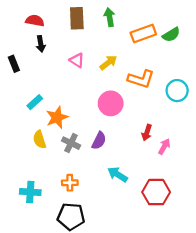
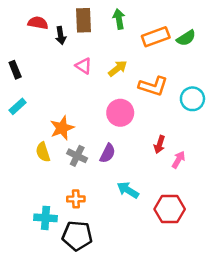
black arrow: (41, 44) -> (61, 35), moved
cyan rectangle: (35, 102) -> (18, 106), moved
cyan cross: (30, 192) -> (45, 218), moved

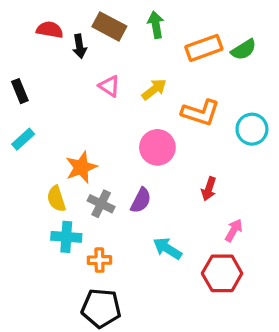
brown rectangle: (83, 20) -> (109, 26), turned -60
pink arrow: (178, 160) -> (234, 230), moved
cyan cross: (45, 218) -> (66, 237), moved

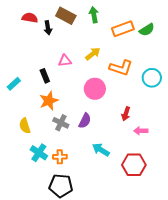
pink triangle: (109, 86) -> (65, 61), moved, turned -40
black rectangle: (20, 91) -> (45, 76), moved
yellow semicircle: (56, 199) -> (25, 126), moved
pink arrow: (234, 230) -> (141, 131), moved, turned -120
cyan cross: (66, 237) -> (39, 153), moved, turned 30

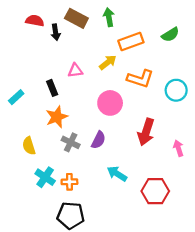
orange rectangle: (123, 29) -> (131, 42), moved
red arrow: (126, 114) -> (146, 132), size x1.6
pink arrow: (141, 131) -> (178, 148), moved, turned 72

